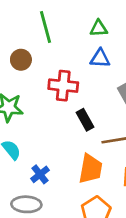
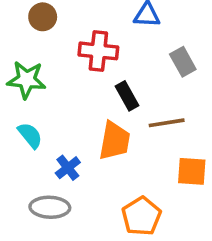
orange trapezoid: (91, 169) -> (115, 141), moved

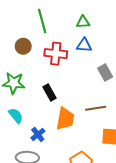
red cross: (98, 51) -> (56, 54), moved
black rectangle: (127, 96) -> (49, 92), moved

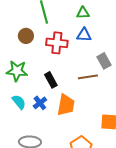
brown line: (96, 108) -> (88, 77), moved
blue cross: (38, 134) -> (40, 103), moved

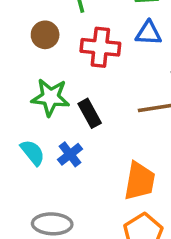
green star: (17, 71) -> (50, 97), moved
orange trapezoid: (66, 105) -> (140, 181), moved

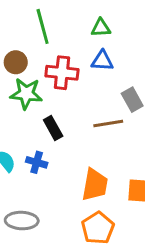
green star: (50, 97) -> (26, 94), moved
blue cross: (70, 154) -> (37, 162), turned -36

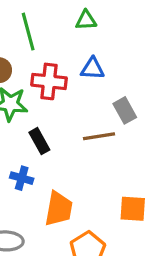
green triangle: (101, 28) -> (86, 20), moved
orange trapezoid: (95, 185) -> (59, 209), moved

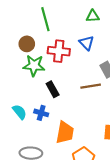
green triangle: (86, 20) -> (93, 16), moved
blue triangle: (93, 69) -> (87, 43), turned 42

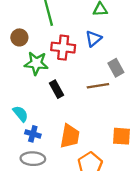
blue triangle: (87, 43) -> (93, 39), turned 35
brown circle: (27, 44) -> (19, 37), moved
blue cross: (41, 113) -> (33, 134), moved

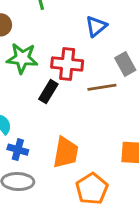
red cross: (63, 48) -> (67, 64), moved
black rectangle: (56, 89) -> (48, 92), turned 60

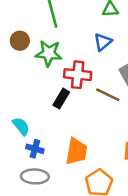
green star: (22, 58) -> (49, 53), moved
brown line: (102, 87) -> (108, 95), turned 35

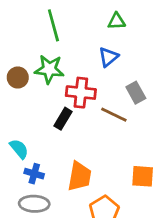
brown circle: (20, 41) -> (18, 78), moved

